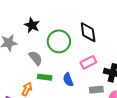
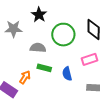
gray semicircle: (36, 58) -> (38, 48), turned -56

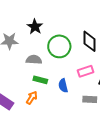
orange arrow: (25, 77) -> (32, 98), moved

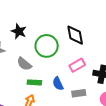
gray semicircle: (34, 60) -> (24, 64), turned -133
gray rectangle: (90, 99) -> (79, 93), moved

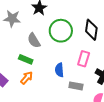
pink rectangle: (77, 65) -> (84, 59), turned -63
green rectangle: (34, 82) -> (26, 59), moved

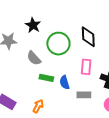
green rectangle: (26, 59) -> (46, 78), moved
orange arrow: (27, 78) -> (38, 106), moved

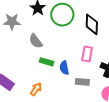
green circle: (58, 44) -> (62, 15), moved

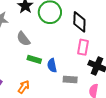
pink rectangle: (87, 54) -> (83, 47), moved

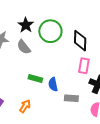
gray semicircle: (23, 39) -> (24, 47), moved

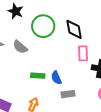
black star: (26, 25) -> (16, 11), moved
gray rectangle: (71, 98) -> (68, 94), moved

